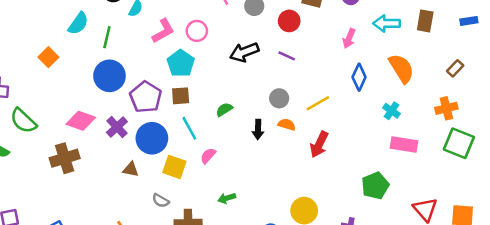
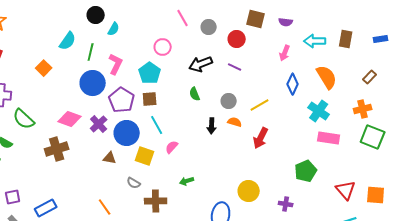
pink L-shape: (163, 31) -> (116, 64), moved, turned -35
green semicircle: (224, 110) -> (195, 94), moved, turned -80
cyan cross: (391, 111) -> (319, 111), size x1.5

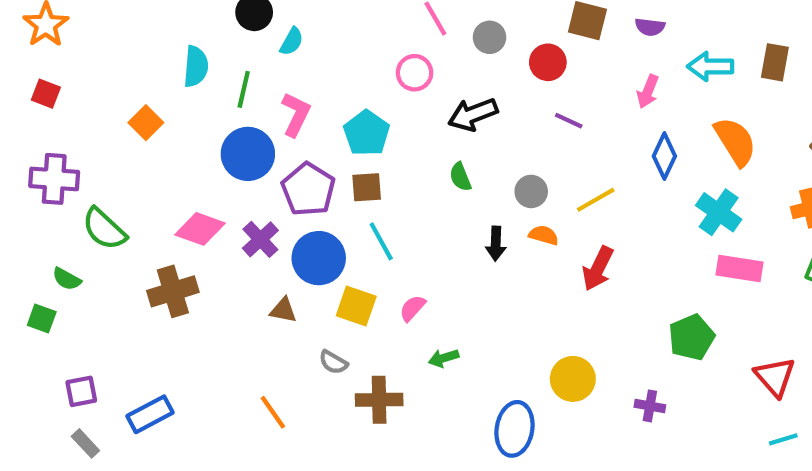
cyan semicircle: (68, 41) -> (196, 66), turned -30
pink circle: (163, 47) -> (415, 73), moved
purple line: (235, 67) -> (569, 121), moved
pink semicircle: (172, 147) -> (412, 308), moved

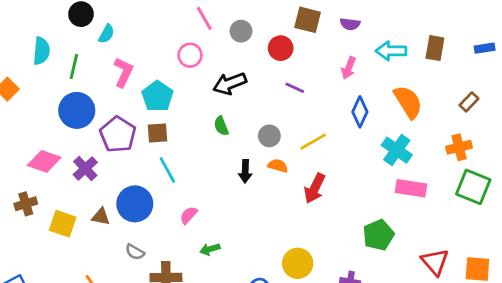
pink L-shape: (296, 114) -> (123, 72), moved
blue circle: (319, 258) -> (135, 204), moved
brown cross: (173, 291) -> (26, 204), size x0.7
yellow square: (356, 306) -> (63, 224), moved

